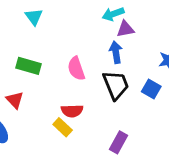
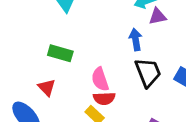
blue arrow: (116, 52) -> (136, 40), moved
pink semicircle: (76, 69) -> (100, 79), moved

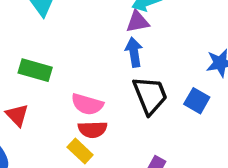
purple triangle: (158, 16) -> (137, 22), moved
pink semicircle: (100, 79) -> (87, 104), turned -55

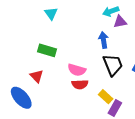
purple triangle: (137, 22) -> (120, 22), moved
yellow rectangle: (80, 151) -> (106, 97), moved

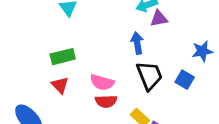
green rectangle: (47, 50) -> (63, 57), turned -30
red triangle: (37, 76) -> (60, 85), moved

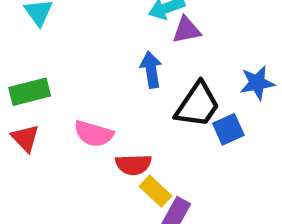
black trapezoid: (149, 76) -> (197, 105), moved, turned 56
blue square: (185, 80) -> (228, 129), turned 36
red semicircle: (106, 101) -> (133, 165), moved

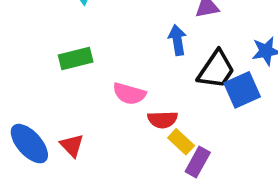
blue square: (228, 129) -> (242, 90), size x1.4
red triangle: (25, 138) -> (72, 145), moved

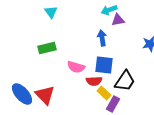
black trapezoid: (216, 70) -> (125, 81), moved
blue square: (242, 90) -> (104, 65), moved, turned 30
red triangle: (72, 145) -> (45, 95), size x1.5

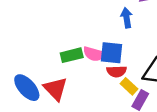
green rectangle: (47, 48) -> (72, 55), moved
blue square: (104, 65) -> (112, 53), moved

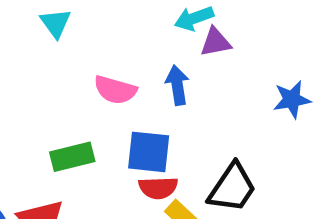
pink semicircle: (94, 54) -> (115, 90), moved

